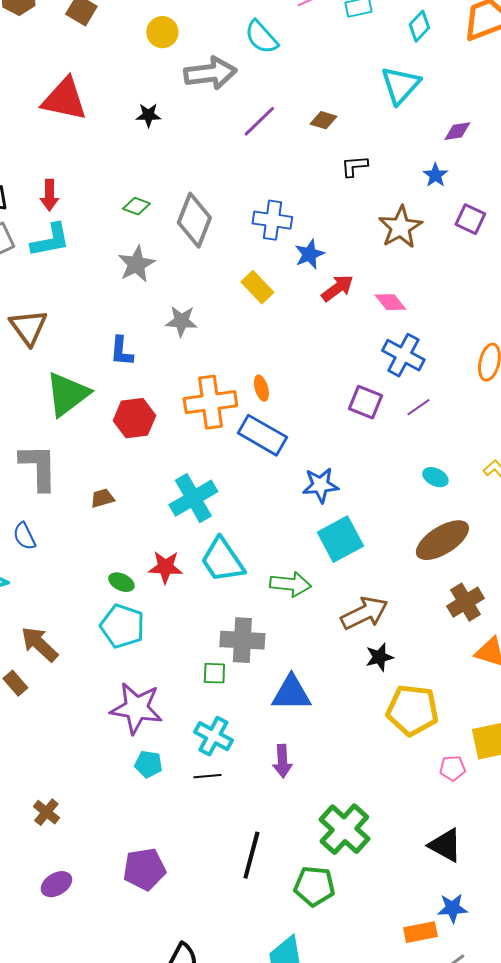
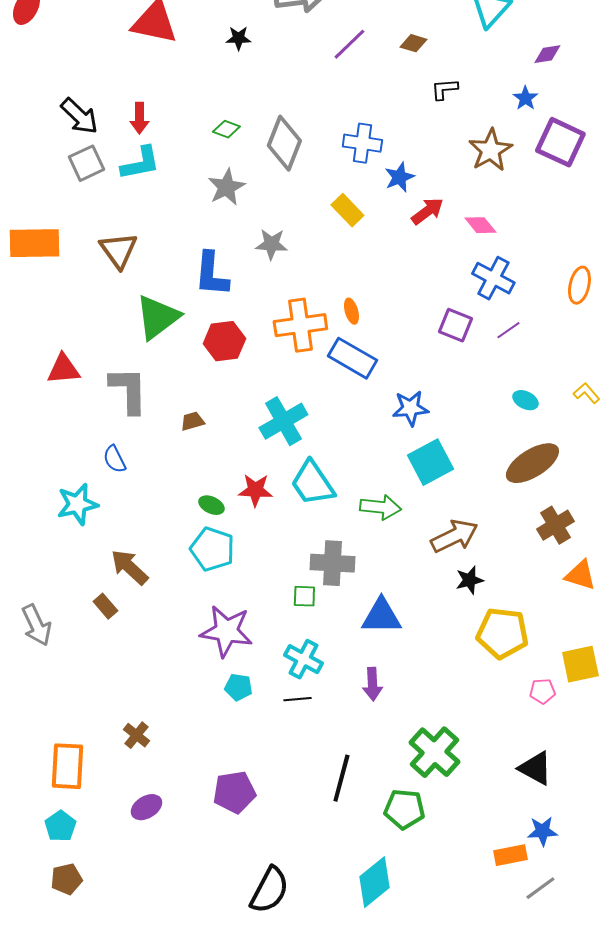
purple square: (470, 219) -> (560, 142), size x1.6
blue L-shape: (121, 351) -> (211, 274), size x1.5

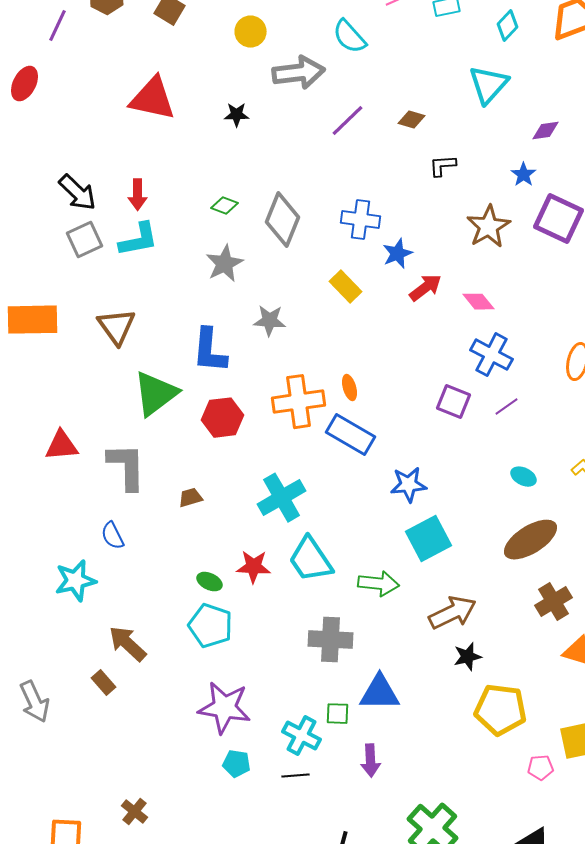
green square: (304, 596) -> (338, 714), moved

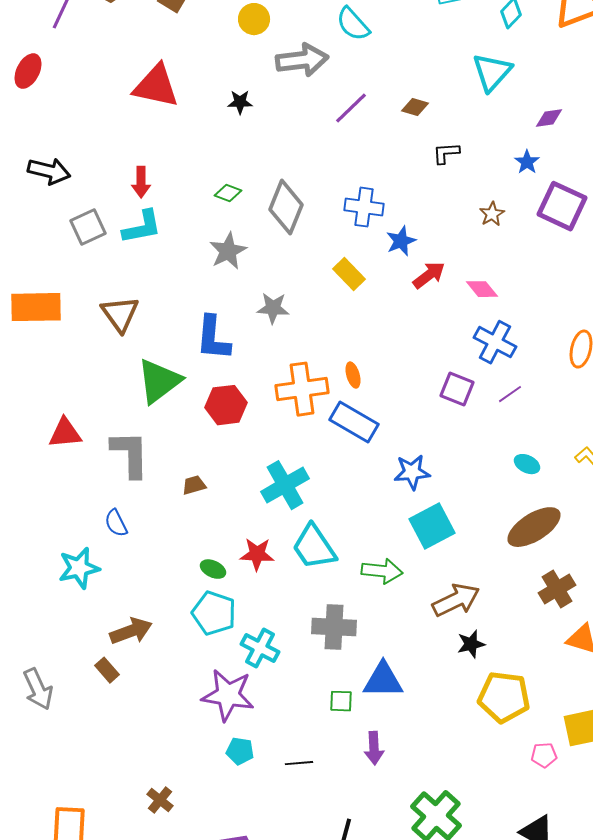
black arrow: (78, 193) -> (49, 171), moved, turned -30
brown star: (488, 227) -> (492, 214), size x0.6
brown arrow: (128, 644) -> (131, 631), turned 117
cyan cross: (302, 736) -> (260, 648), moved
brown cross: (134, 812) -> (160, 800), moved

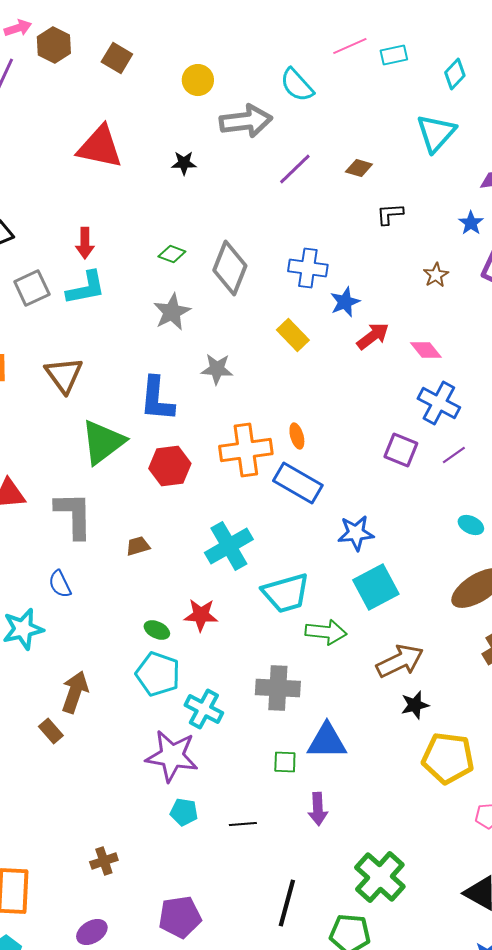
cyan trapezoid: (314, 547) -> (286, 593), moved, turned -72
brown arrow: (131, 631) -> (75, 692), turned -51
brown cross: (160, 800) -> (104, 861), turned 32

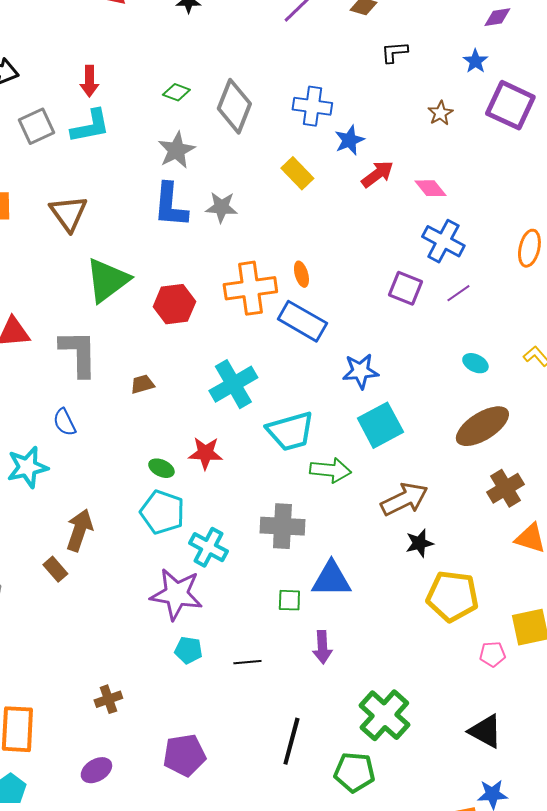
blue L-shape: (157, 399) -> (170, 205), moved

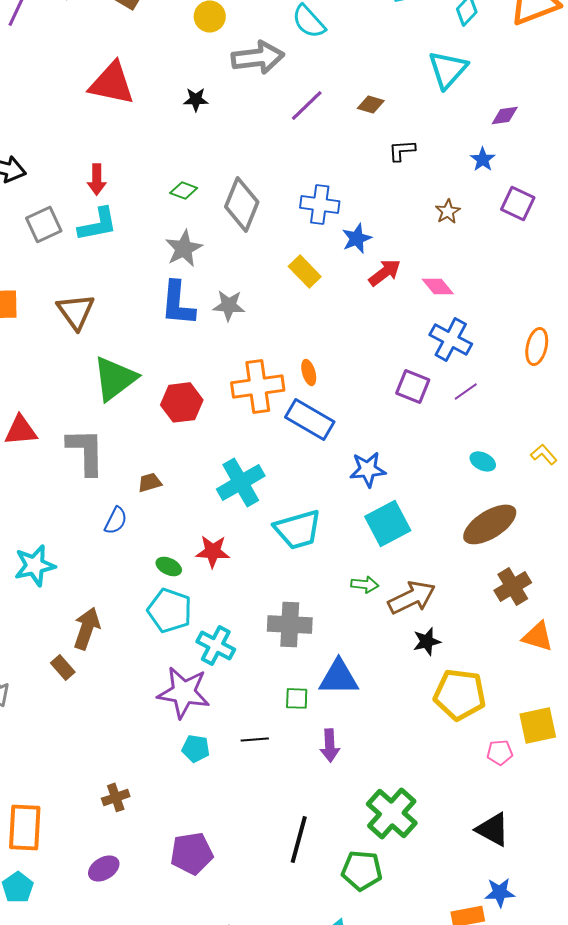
purple square: (510, 105) -> (518, 203), size x0.7
blue semicircle: (64, 422) -> (116, 520), moved, turned -128
green arrow: (330, 470) -> (365, 584), moved, size x0.7
black line: (247, 662) -> (255, 739), moved

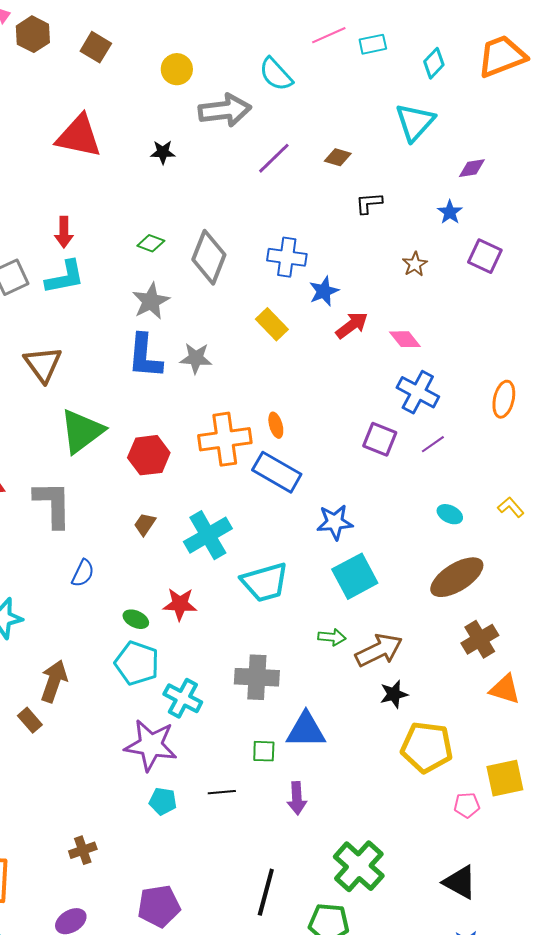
brown trapezoid: (150, 482) -> (145, 524), moved, turned -40

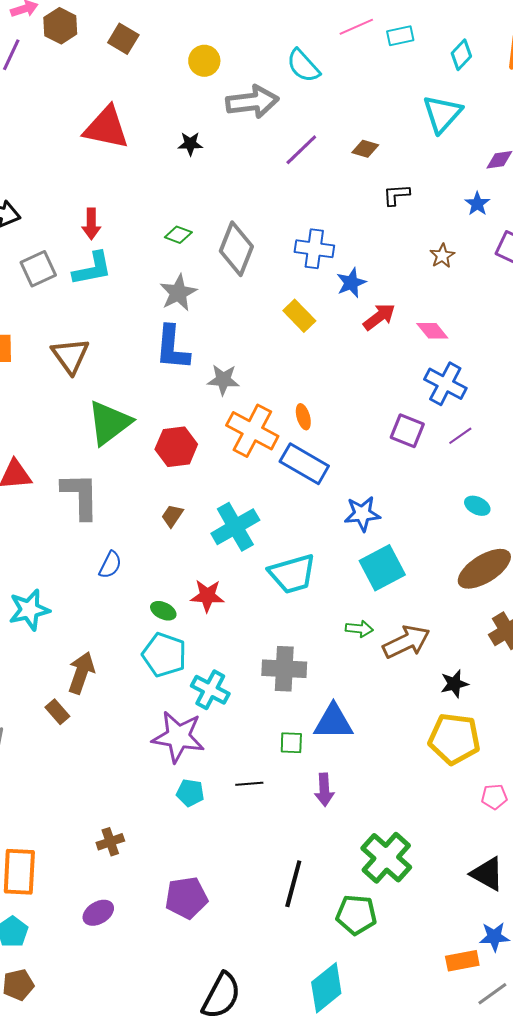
gray star: (196, 358) -> (223, 380), moved
orange cross: (225, 439) -> (252, 431), turned 36
black star: (394, 694) -> (454, 684), moved

